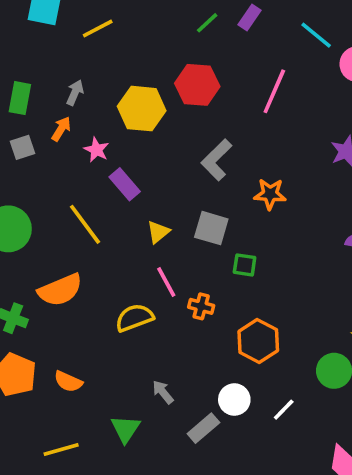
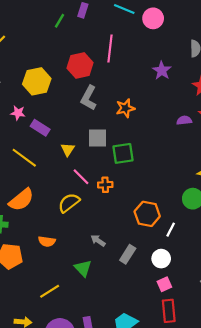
red hexagon: (197, 85) -> (80, 65), moved
green square: (245, 265) -> (123, 153), size x1.5
orange hexagon: (258, 341) -> (147, 214), moved
orange semicircle: (68, 382) -> (47, 241), moved
white circle: (234, 399) -> (161, 259), moved

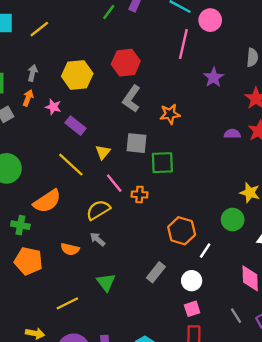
pink line: (110, 48) -> (183, 44), moved
yellow line: (24, 158) -> (71, 165), moved
gray arrow: (98, 241) -> (98, 239), moved

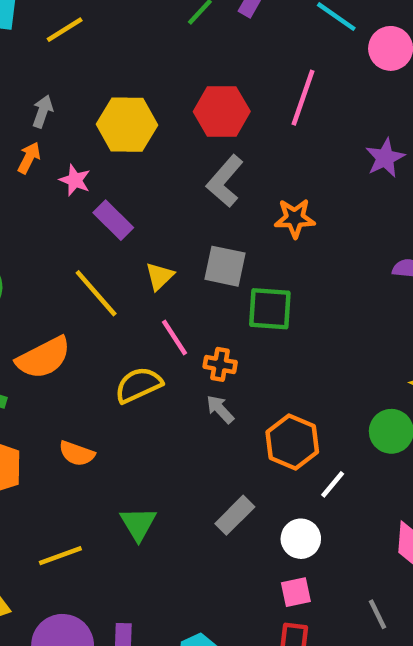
pink line: (183, 44) -> (303, 98), moved
gray arrow: (98, 239) -> (220, 409), moved

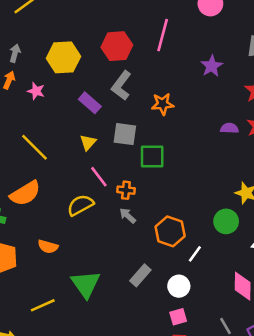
purple rectangle: (113, 220) -> (90, 103), moved
yellow line: (96, 293) -> (35, 147), moved
green triangle: (138, 524) -> (86, 284), size x1.4

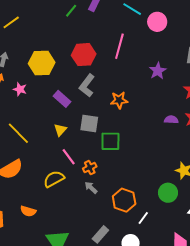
orange cross: (126, 190) -> (90, 168), turned -32

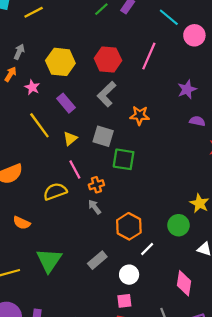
purple rectangle: (62, 99) -> (66, 103), moved
purple semicircle: (171, 120) -> (197, 121), moved
yellow line: (18, 133) -> (39, 125), moved

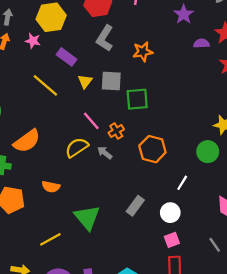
pink star: (32, 87) -> (33, 41), moved
yellow triangle: (70, 139) -> (85, 81), moved
gray arrow: (95, 207) -> (105, 153), moved
orange hexagon: (129, 226) -> (152, 149), moved

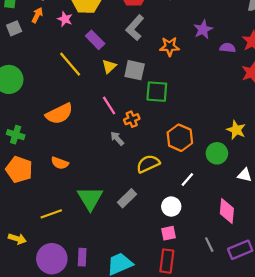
purple star: (184, 14) -> (203, 29), moved
orange semicircle: (27, 141) -> (59, 114), moved
yellow semicircle: (77, 148) -> (148, 164), moved
orange hexagon: (152, 149) -> (180, 138), moved
gray rectangle: (135, 206) -> (127, 198), moved

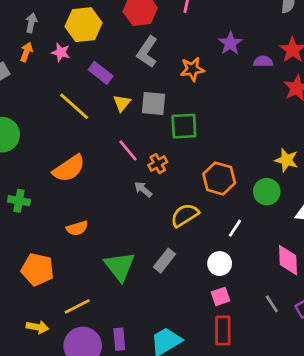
orange semicircle: (60, 163) -> (77, 228), turned -30
orange pentagon: (19, 170) -> (38, 269), moved
yellow line: (51, 214) -> (77, 306), moved

